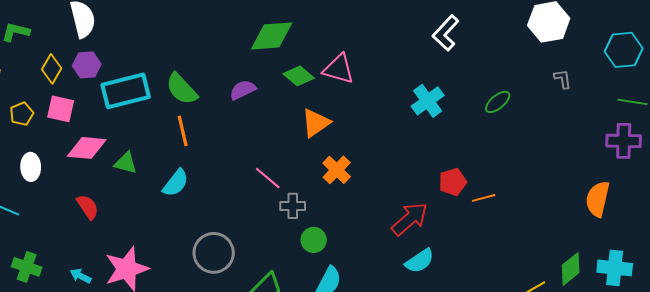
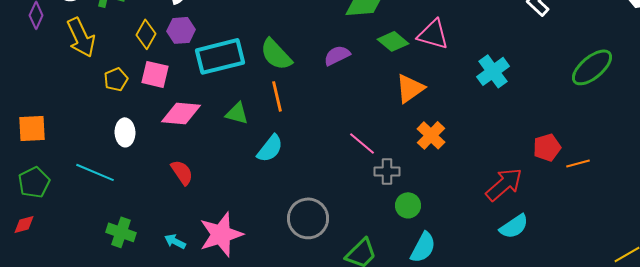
cyan cross: (428, 101) -> (493, 71), moved
green ellipse: (498, 102) -> (592, 67), size x1.6
green triangle: (126, 163) -> (237, 113), moved

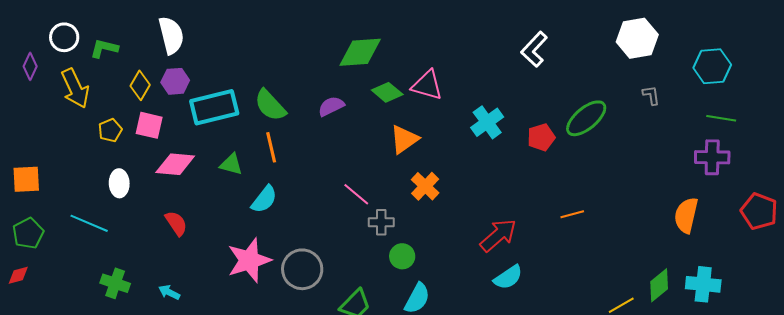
red pentagon: (547, 147) -> (541, 137), moved
pink star: (221, 234) -> (249, 260), moved

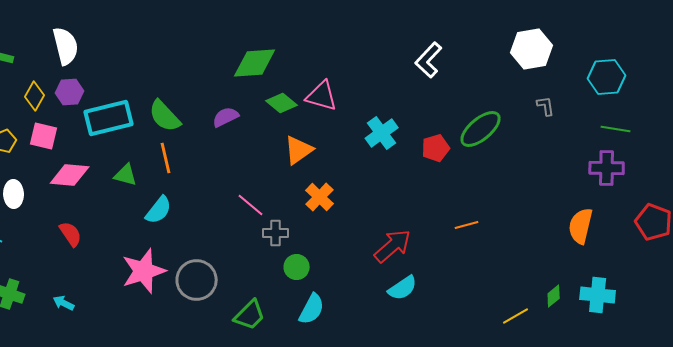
green diamond: (659, 285) -> (554, 296), size x0.7

